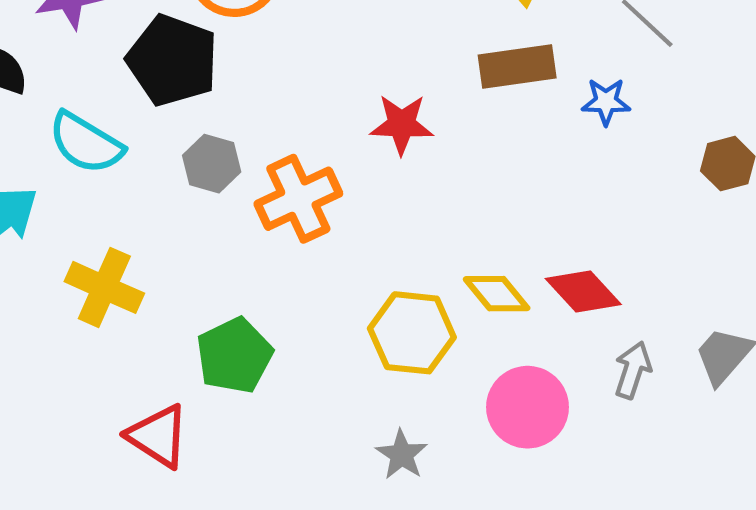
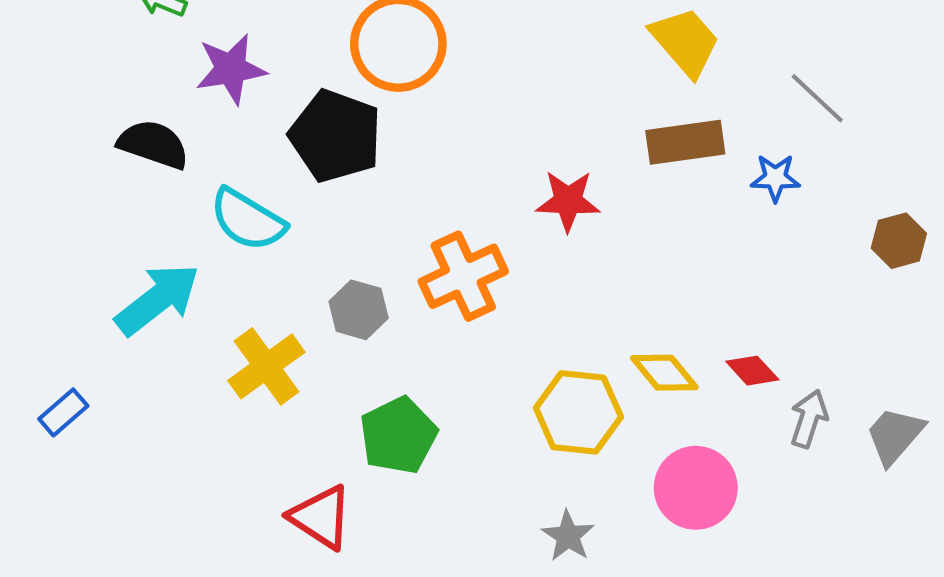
gray hexagon: (212, 164) -> (359, 310), moved
yellow cross: (104, 287) -> (266, 366), turned 30
red diamond: (583, 292) -> (752, 371), size x0.7
gray arrow: (633, 370) -> (809, 419), moved

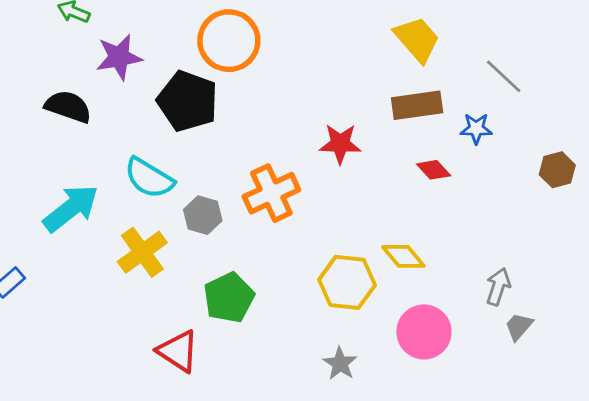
cyan semicircle: (248, 220) -> (149, 178), moved
red diamond: (752, 371) -> (434, 170), moved
gray trapezoid: (895, 435) -> (519, 326), moved, size x0.7

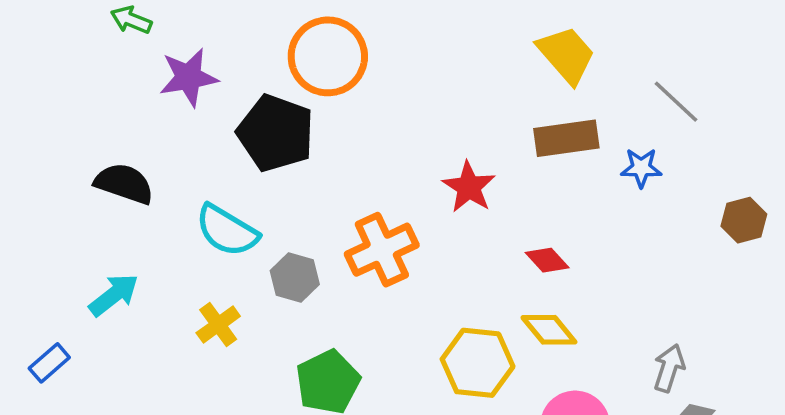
black semicircle: (68, 107) -> (124, 184), moved
red star: (340, 144) -> (469, 187), turned 30
red diamond: (434, 170) -> (547, 260), moved
cyan arrow: (71, 208) -> (114, 295), moved, size x0.7
yellow cross: (142, 252) -> (218, 325), size x0.7

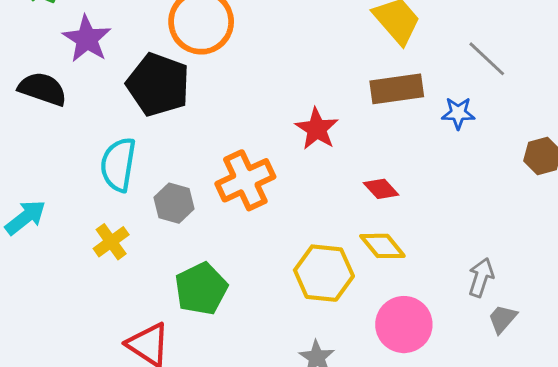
purple star: (189, 77) -> (87, 39), turned -30
black semicircle: (124, 184) -> (43, 89), moved
cyan semicircle: (227, 231) -> (118, 165), turned 68

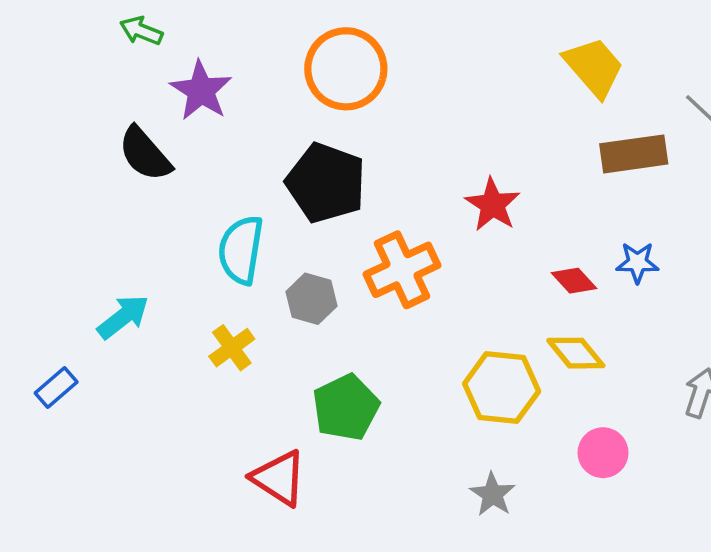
black pentagon: (158, 85) -> (326, 183), moved
black semicircle: (43, 89) -> (145, 154), turned -150
brown rectangle: (397, 89) -> (634, 154), moved
blue star: (458, 113) -> (637, 263), moved
pink circle: (404, 325) -> (603, 453), size x0.7

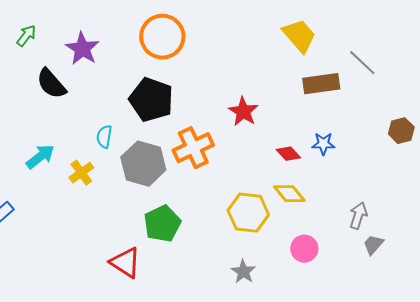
green arrow: (141, 31) -> (26, 36), moved, turned 105
cyan semicircle: (241, 250) -> (104, 137), size x0.6
gray hexagon: (311, 299) -> (143, 164), size x1.6
cyan arrow: (123, 317) -> (40, 157), moved
yellow cross: (232, 348) -> (81, 173), moved

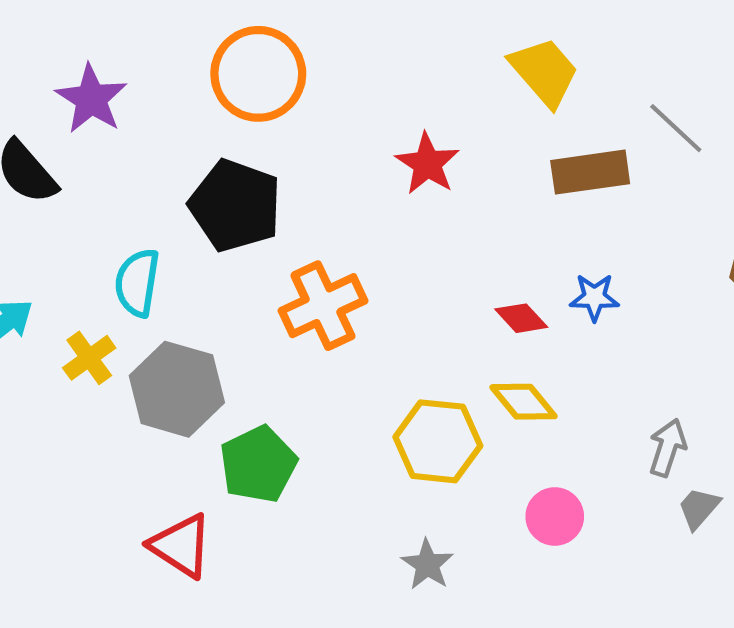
red star: (243, 112) -> (427, 164), moved
cyan semicircle: (104, 137) -> (137, 283), size x1.4
gray hexagon: (143, 164) -> (177, 389), moved

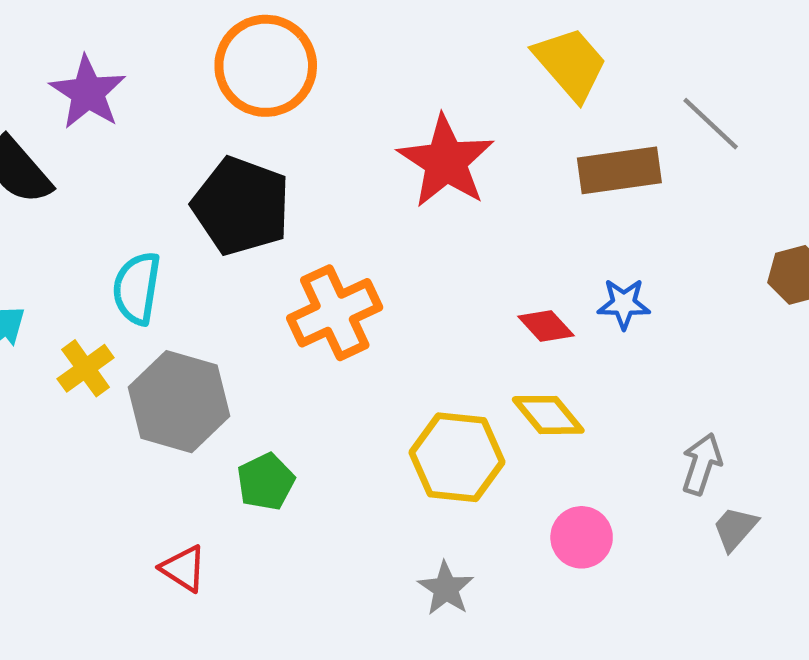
red star: (427, 164) -> (446, 161), size x1.4
green pentagon: (258, 464) -> (266, 482), size x0.7
red triangle: (181, 546) -> (183, 568), size x0.7

